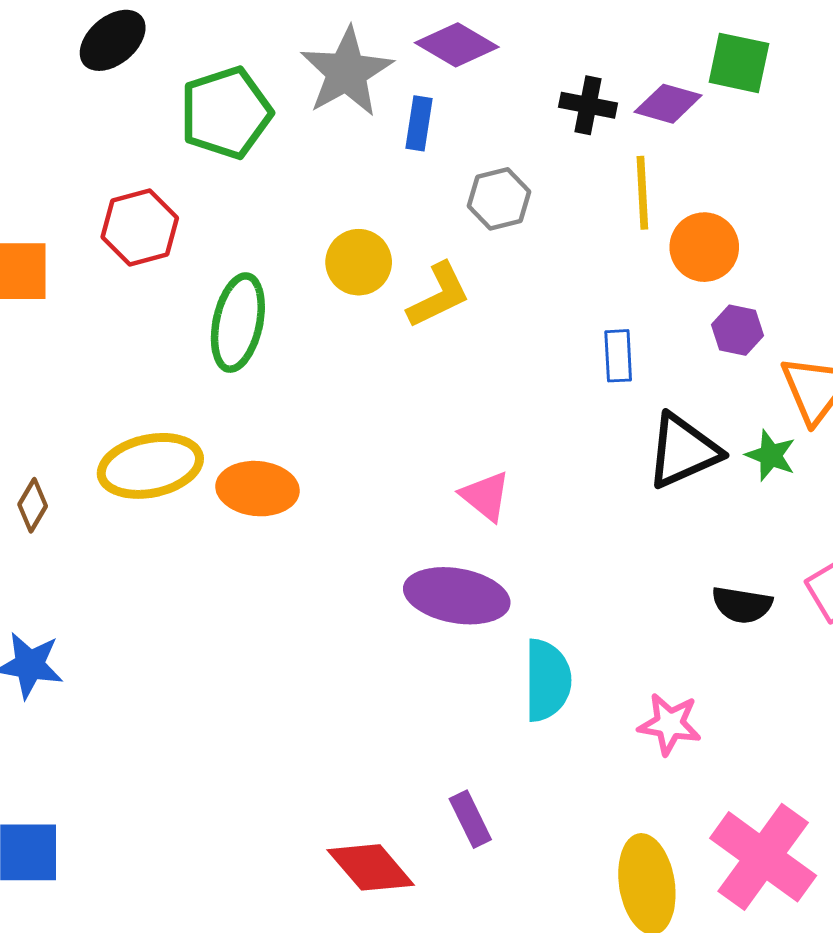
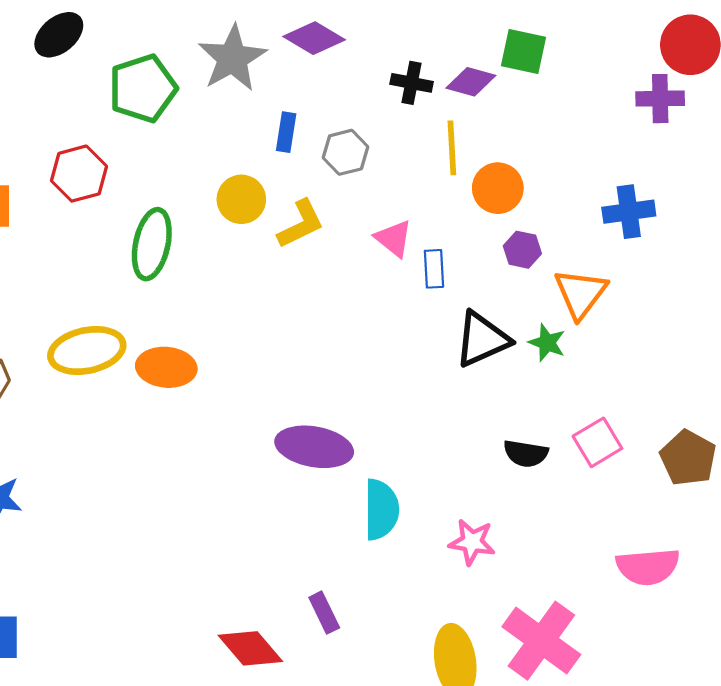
blue rectangle: (419, 123) -> (286, 132), moved
pink triangle: (485, 496) -> (394, 239), moved

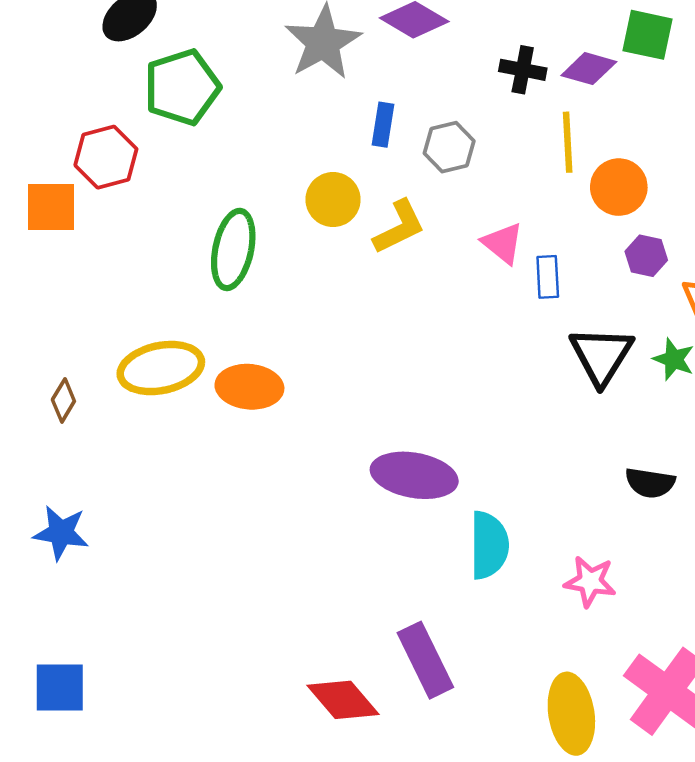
green pentagon: (143, 88) -> (182, 87), moved
red hexagon: (79, 174) -> (106, 157), moved
black triangle: (482, 339) -> (601, 356), turned -34
purple rectangle: (324, 613) -> (425, 660), size x1.6

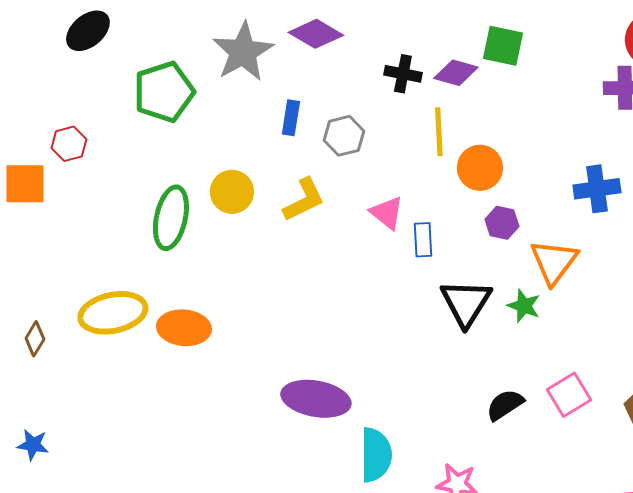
green pentagon: (182, 87) -> (164, 92), moved
red hexagon: (106, 157) -> (69, 144), size x0.7
yellow circle: (333, 200) -> (232, 192), moved
black semicircle: (650, 483) -> (505, 405), turned 138
blue star: (61, 533) -> (33, 445), size x0.7

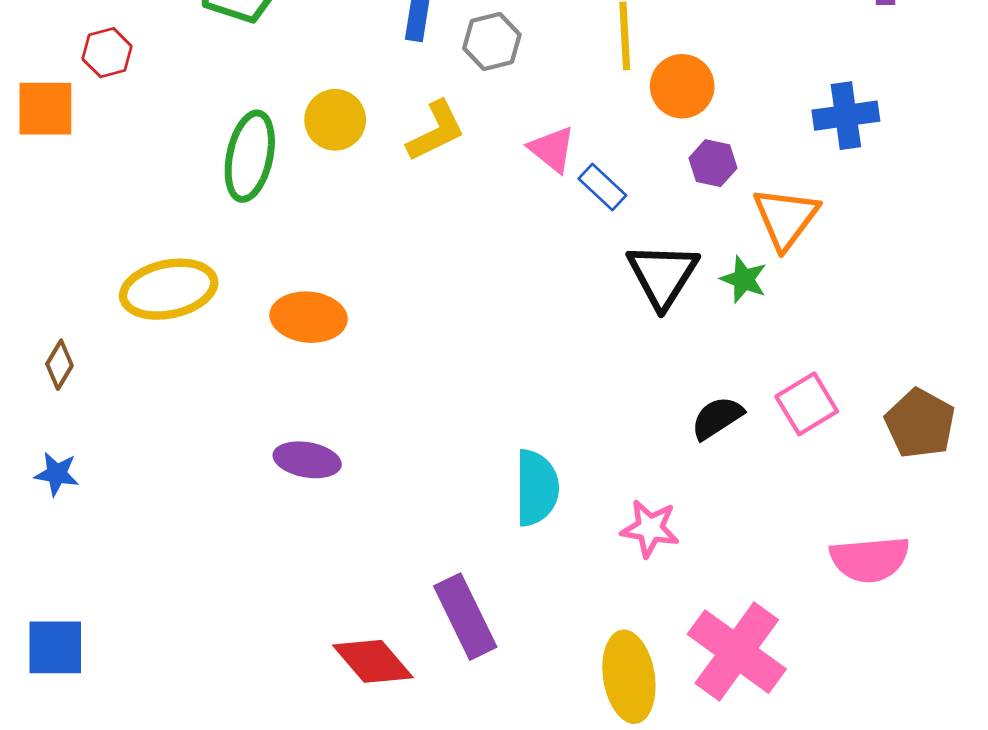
blue rectangle: (423, 240) -> (602, 187), turned -44
orange ellipse: (184, 328) -> (309, 317), moved
brown diamond: (35, 339) -> (59, 365), moved
purple ellipse: (316, 399) -> (307, 460), moved, size x0.7

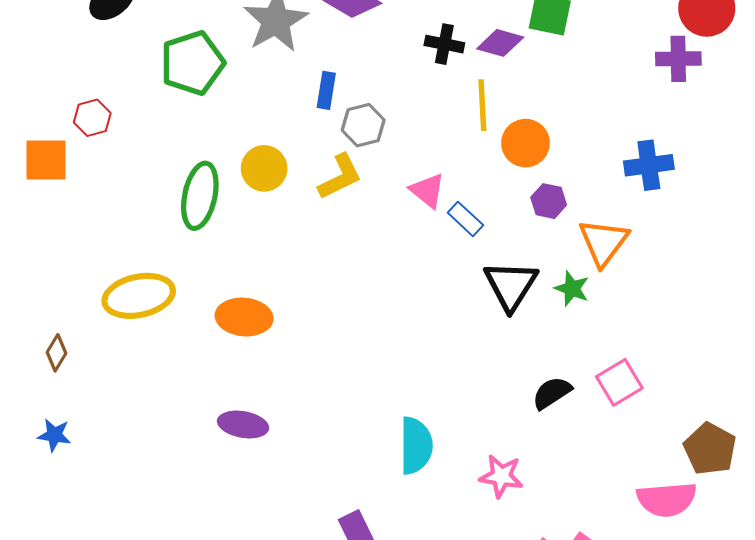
gray hexagon: (492, 41) -> (363, 125), moved
brown pentagon: (920, 423) -> (710, 449), moved

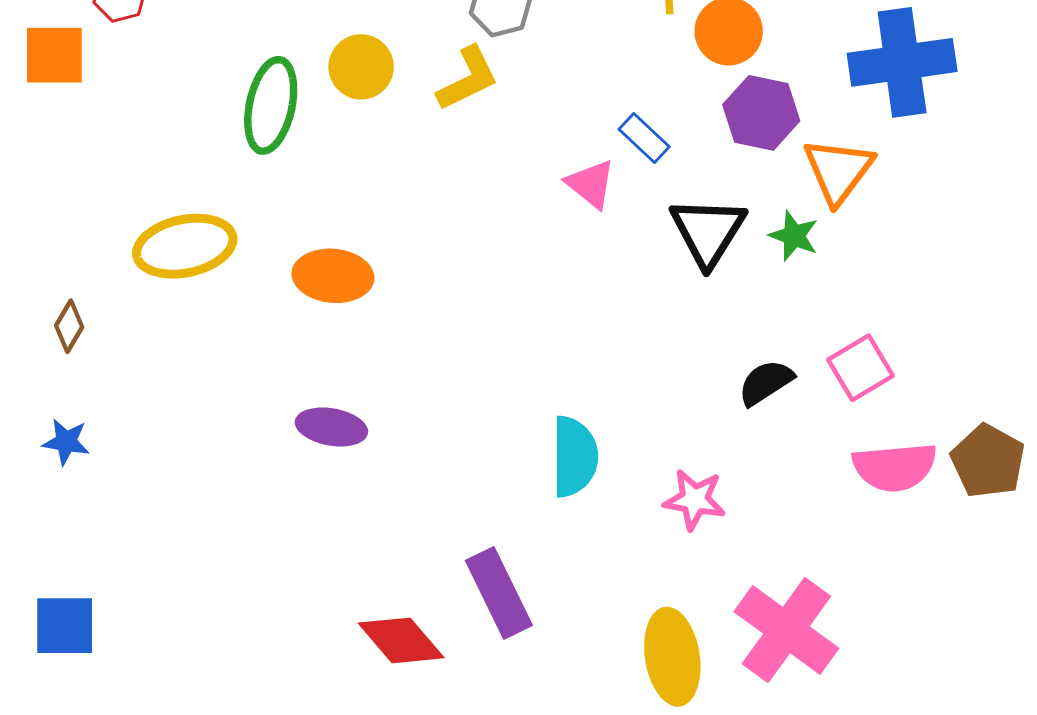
blue cross: (649, 165) -> (902, 62), size x1.5
pink triangle: (427, 191) -> (591, 184), moved
purple hexagon: (549, 201) -> (761, 113), size x1.5
pink semicircle: (667, 499) -> (895, 467), moved

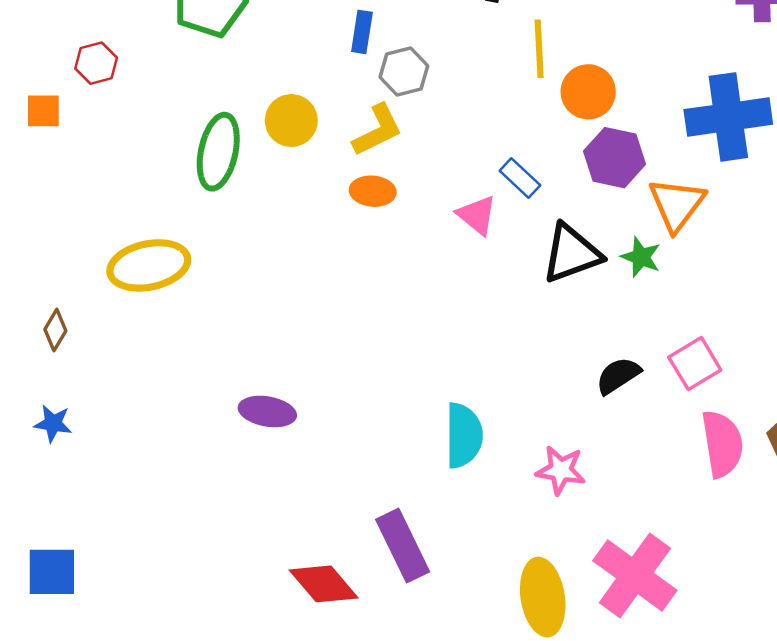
orange square: (54, 55) -> (43, 111), size x0.7
black triangle: (708, 231) -> (571, 253), turned 38
orange ellipse: (333, 276) -> (373, 191), moved, size x0.7
pink semicircle: (895, 467) -> (722, 444), turned -94

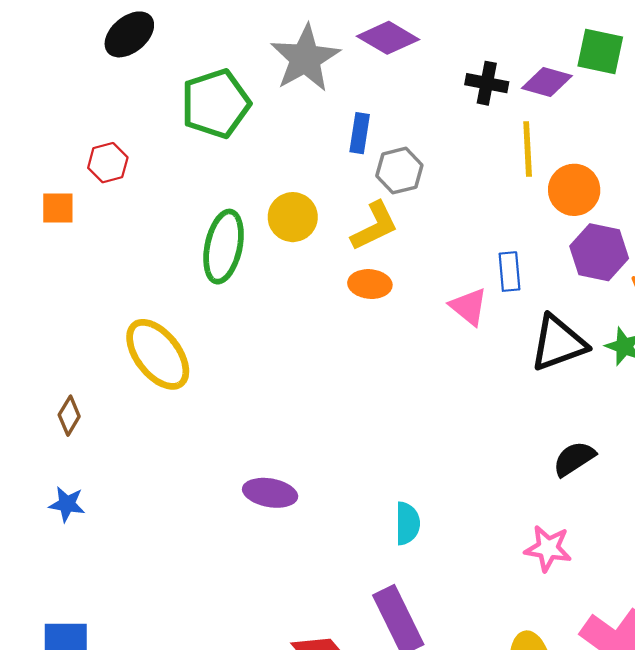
blue rectangle: (520, 178) -> (509, 272), turned 42
yellow ellipse: (149, 265) -> (158, 354), turned 64
black semicircle: (618, 376) -> (574, 459), moved
cyan semicircle: (464, 435) -> (407, 523), moved, size x0.7

